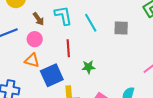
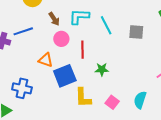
cyan L-shape: (63, 15) -> (79, 17), turned -80
pink circle: (35, 39) -> (61, 39), moved

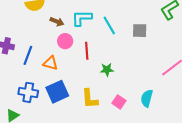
brown arrow: (54, 19) -> (57, 22), turned -32
blue line: (23, 31) -> (28, 55), moved, turned -48
blue square: (65, 76) -> (57, 92), moved

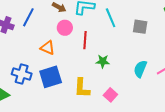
blue line: (28, 55) -> (28, 17), moved
cyan semicircle: (147, 98) -> (140, 69), moved

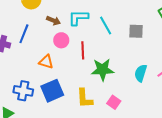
green star: (103, 61) -> (102, 70), size x1.6

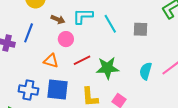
red line: (83, 50) -> (82, 60), moved, turned 66
blue square: (52, 91) -> (57, 90), turned 30

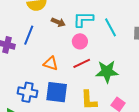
pink circle: (66, 39) -> (80, 41), moved

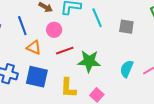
blue line: (29, 35) -> (22, 26), moved, turned -48
pink circle: (80, 41) -> (54, 30), moved

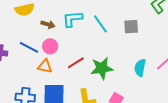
blue line: (22, 26) -> (29, 47), turned -30
pink circle: (54, 30) -> (50, 46), moved

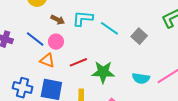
cyan line: (100, 24) -> (109, 28), turned -30
gray square: (131, 27) -> (139, 36), turned 35
cyan semicircle: (140, 68) -> (141, 78), turned -102

